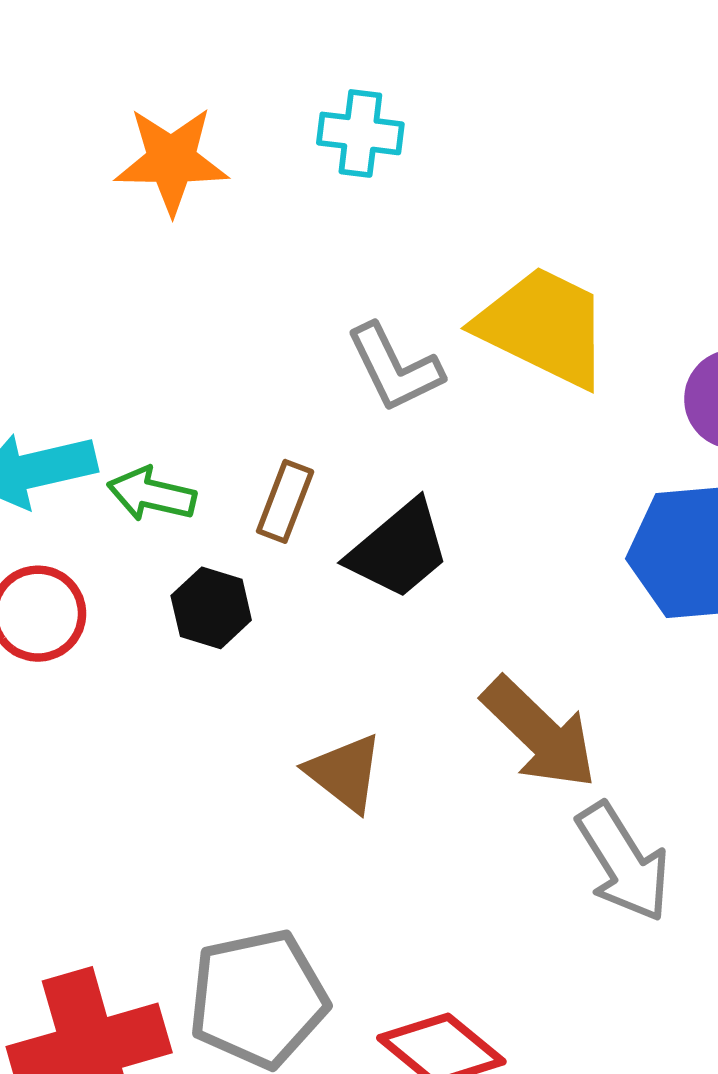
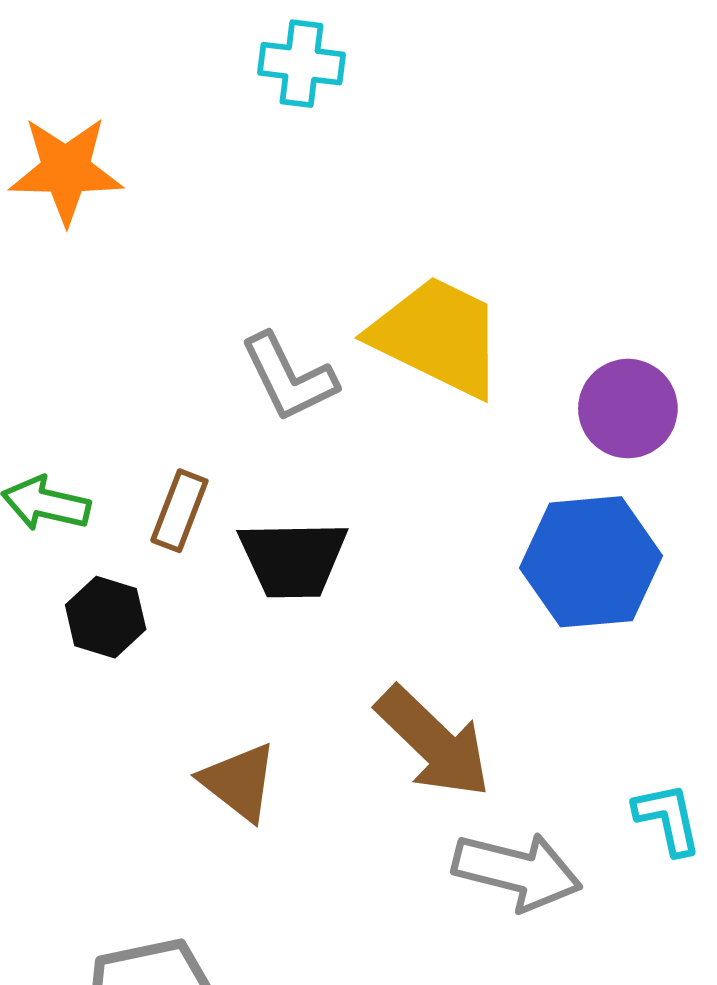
cyan cross: (360, 133) -> (301, 64), moved
black trapezoid: (399, 550) -> (293, 559), turned 39
gray arrow: (623, 862) -> (517, 871), turned -44

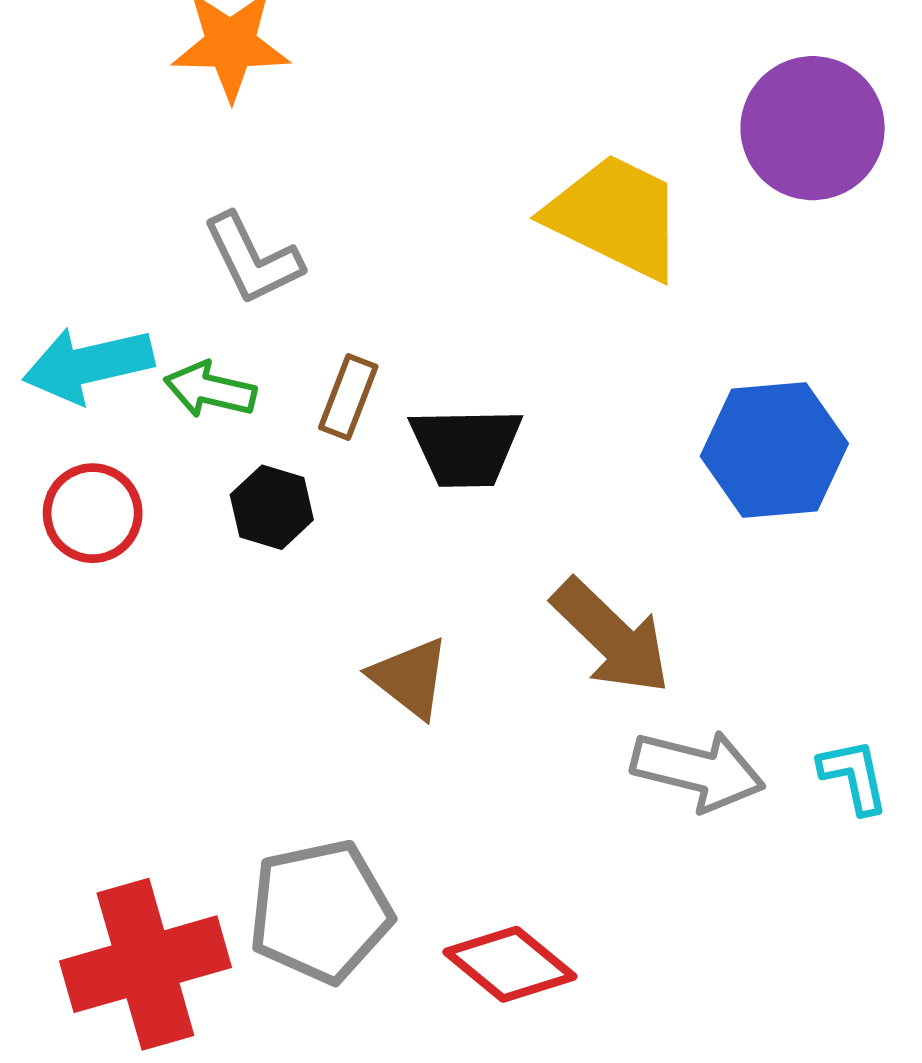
gray L-shape: (289, 377) -> (253, 259), moved
purple circle: (628, 409) -> (813, 128), moved, size x1.4
cyan L-shape: (668, 819) -> (854, 776), moved

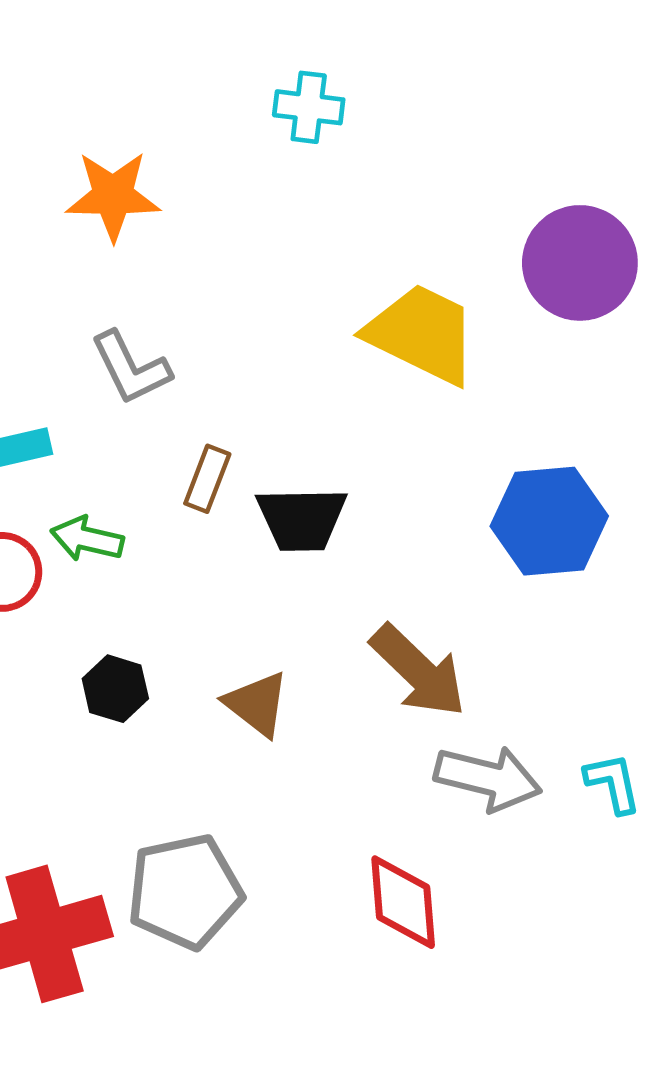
green arrow: (210, 390) -> (87, 539), moved
black hexagon: (272, 507) -> (115, 689), moved
red diamond: (510, 964) -> (403, 902), moved, turned 46

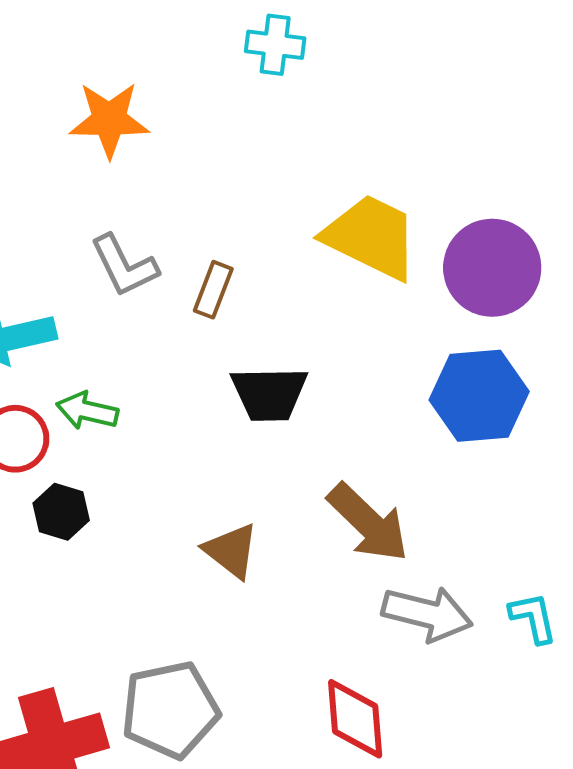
purple circle: (580, 263) -> (492, 268), moved
brown rectangle: (207, 479) -> (213, 290), moved
black hexagon: (115, 689) -> (61, 512), moved

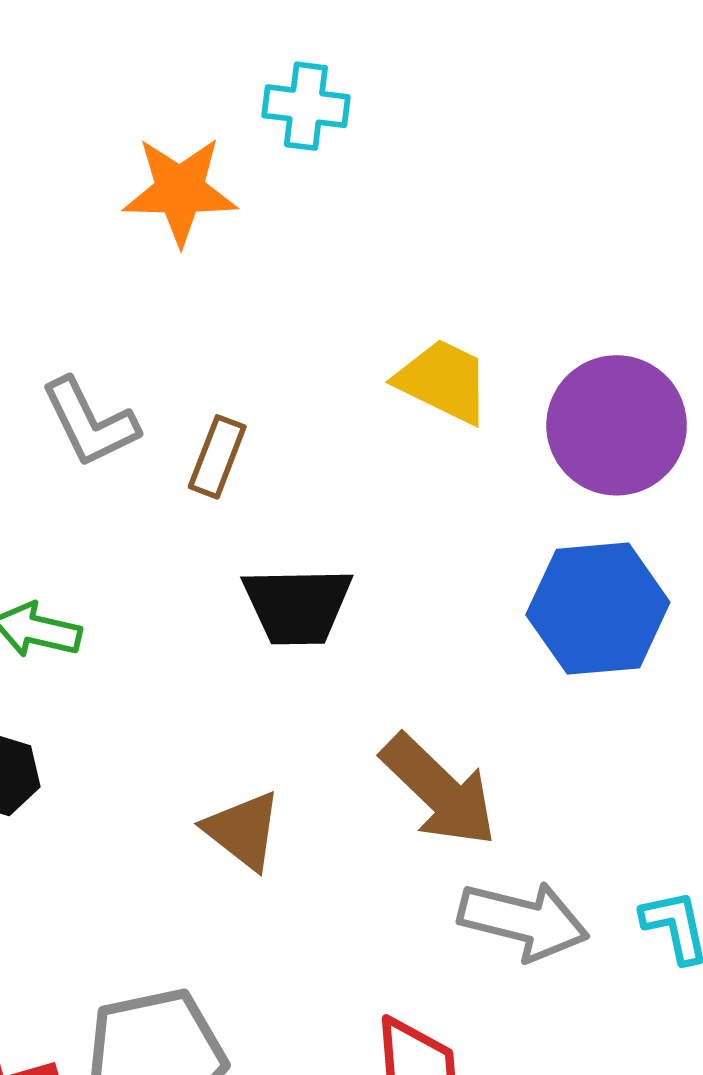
orange star: (109, 120) -> (180, 191), moved
yellow trapezoid: (371, 237) -> (443, 381), size x0.7

